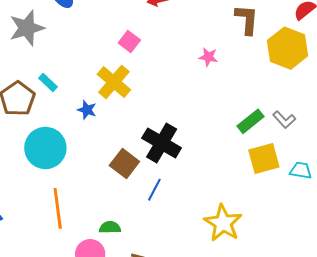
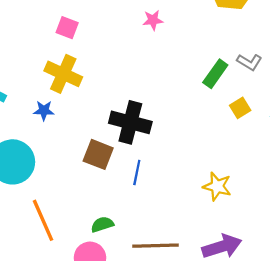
yellow square: (264, 158) -> (240, 108), size x0.6
yellow star: (223, 223) -> (217, 186), size x0.7

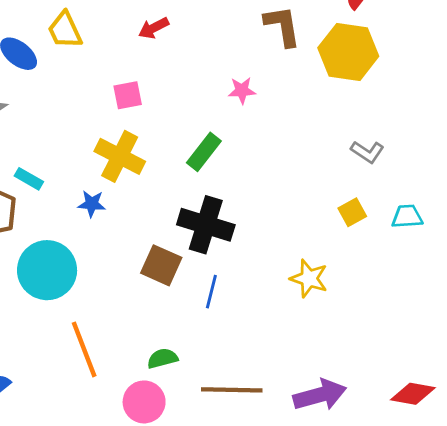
pink square: (67, 28) -> (128, 95), turned -35
green rectangle: (215, 74) -> (204, 152), moved
yellow star: (217, 186) -> (309, 278), moved

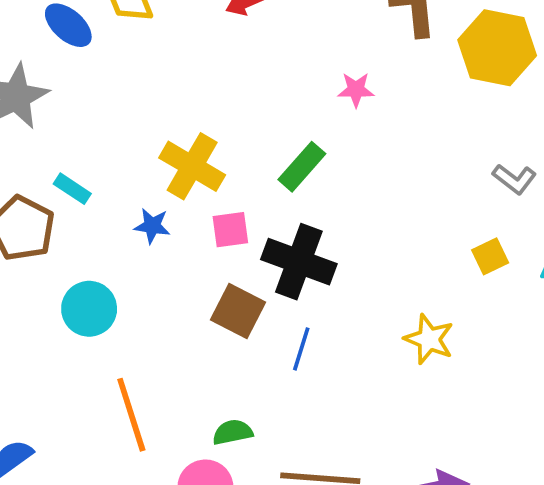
pink square: (128, 95) -> (230, 230), moved
cyan circle: (47, 270) -> (89, 309), size x0.7

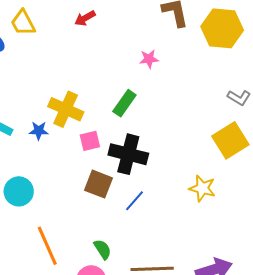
blue star: (152, 226) -> (39, 131), moved
yellow square: (490, 256) -> (230, 140), size x1.8
blue line: (301, 349) -> (134, 201), turned 30
green semicircle: (233, 432) -> (103, 249), turned 75

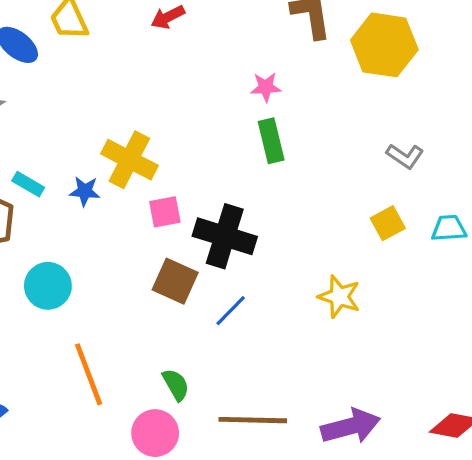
green rectangle: (124, 103) -> (271, 141), moved, turned -52
yellow square: (230, 140) -> (388, 223), size x0.6

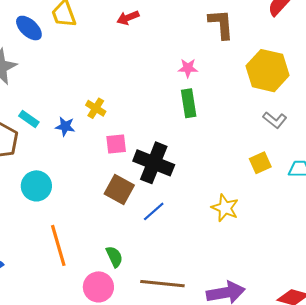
yellow hexagon: (384, 45) -> (268, 71), moved
yellow cross: (129, 160) -> (96, 108), size x0.6

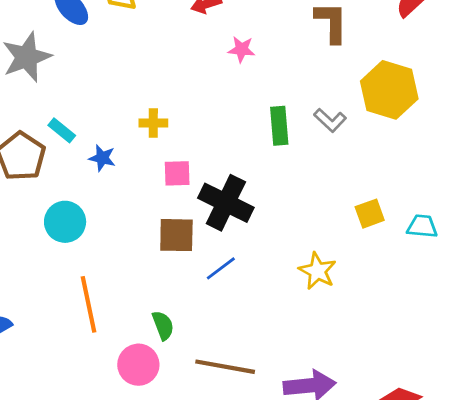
pink star: (188, 68) -> (241, 49), moved
yellow cross: (96, 108) -> (153, 123), turned -36
gray L-shape: (275, 120) -> (330, 120), moved
blue star: (65, 126) -> (102, 158), moved
brown square: (119, 189) -> (176, 235), turned -32

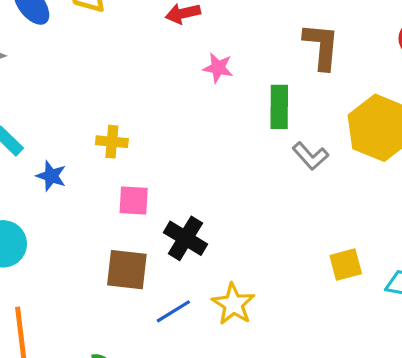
green rectangle: (279, 126) -> (279, 107), moved
black cross: (226, 203) -> (186, 238), size x0.7
yellow star: (317, 271) -> (233, 304), moved

